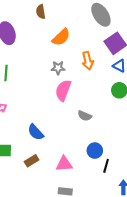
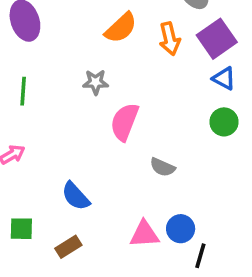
orange arrow: (88, 61) -> (170, 39), moved
gray star: (58, 68) -> (96, 82), moved
pink triangle: (64, 164) -> (144, 234), moved

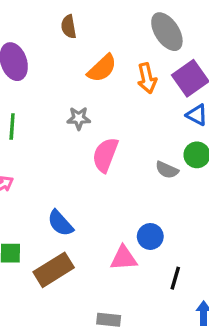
gray semicircle: (162, 167) -> (167, 170), moved
blue circle: (181, 229) -> (150, 236), moved
brown rectangle: (68, 247) -> (54, 270), size x1.6

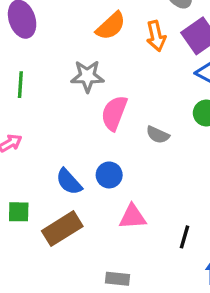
gray star: (79, 118) -> (87, 76), size x1.4
gray semicircle: (167, 170) -> (158, 135), moved
blue circle: (150, 236) -> (109, 175), moved

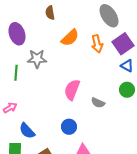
gray star: (87, 76) -> (37, 59), moved
blue semicircle: (69, 182) -> (27, 131), moved

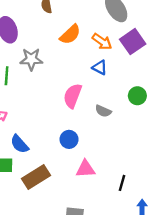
orange arrow: (97, 44) -> (102, 42), turned -42
blue triangle: (127, 66) -> (100, 67), moved

